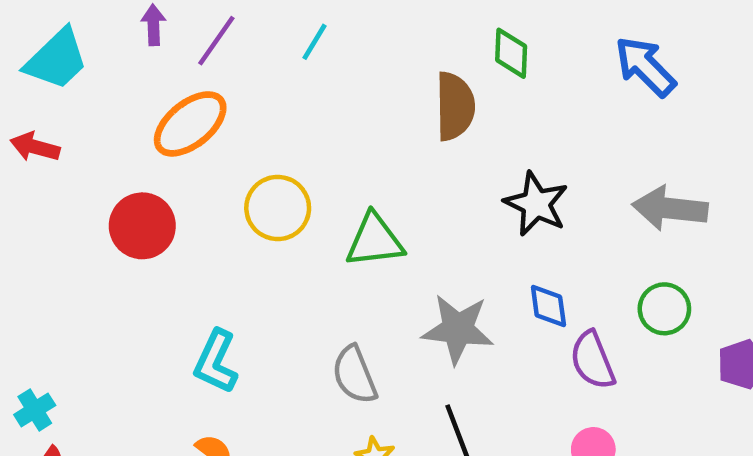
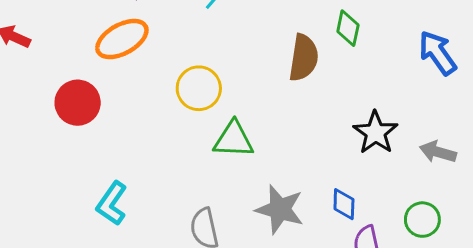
black star: (536, 204) -> (375, 133), moved
yellow circle: (278, 208) -> (199, 88), moved
gray arrow: (670, 208) -> (438, 152), size x0.7

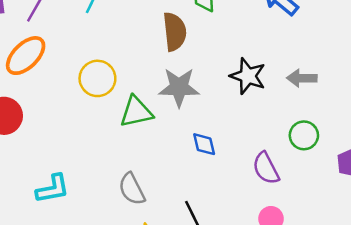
cyan L-shape: (112, 203) -> (53, 189), turned -120
blue diamond: (344, 204) -> (204, 144), moved
gray star: (280, 209) -> (179, 87), moved

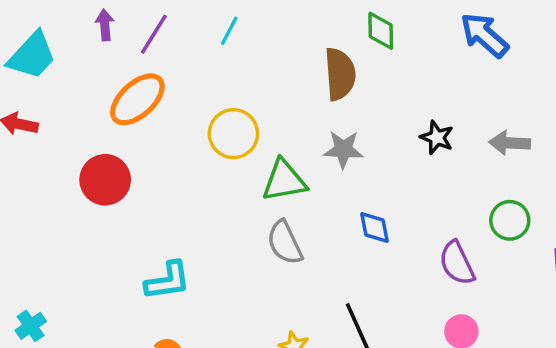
black star: (248, 76) -> (437, 137), size x0.7
gray star: (179, 87) -> (343, 149), size x0.7
gray semicircle: (132, 189) -> (285, 243), moved

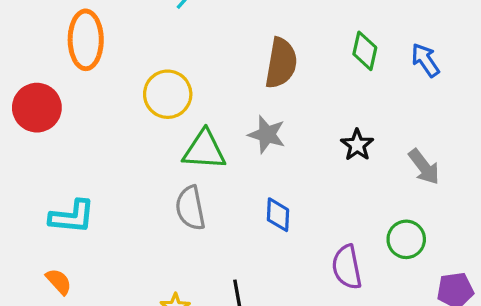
green diamond: (381, 31) -> (365, 51), moved
blue arrow: (484, 35) -> (425, 60), size x0.7
orange ellipse: (137, 99) -> (86, 40), turned -62
gray arrow: (510, 143) -> (424, 167), turned -144

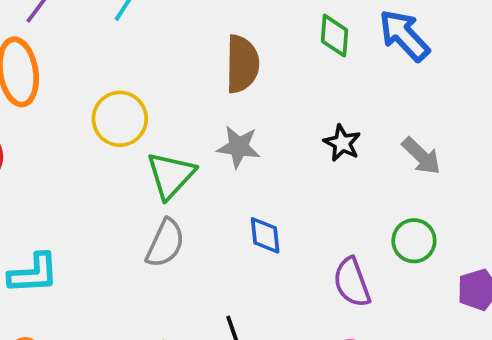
blue arrow: (425, 60) -> (404, 35), size x1.4
green triangle: (204, 150) -> (171, 175), turned -42
gray semicircle: (190, 208) -> (165, 243), turned -135

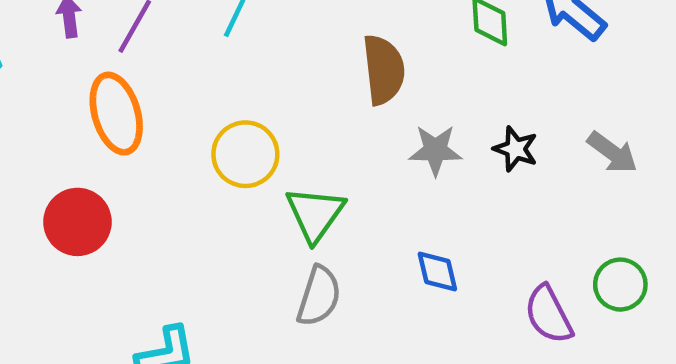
gray star: (239, 147) -> (435, 150), moved
green circle: (414, 241) -> (620, 285), moved

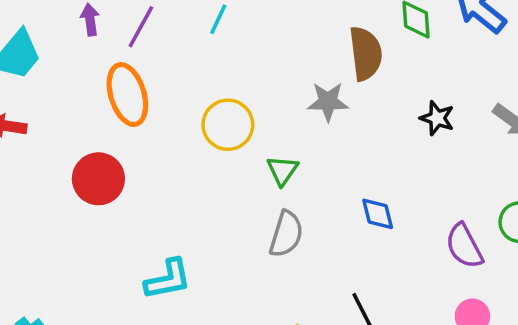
brown semicircle: (384, 70) -> (366, 53), moved
gray star: (435, 150) -> (328, 102), moved
green triangle: (315, 214) -> (282, 170), size x0.7

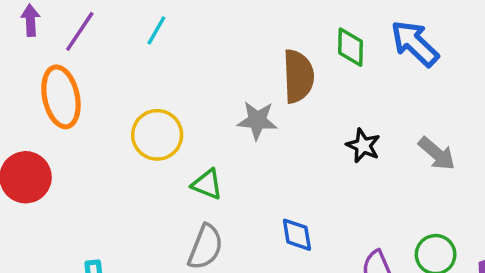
green triangle: (282, 170) -> (207, 184), turned -48

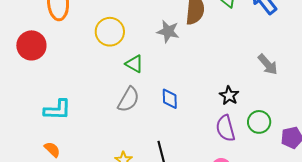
black star: (363, 146) -> (229, 95), moved
blue diamond: (297, 235) -> (170, 99), moved

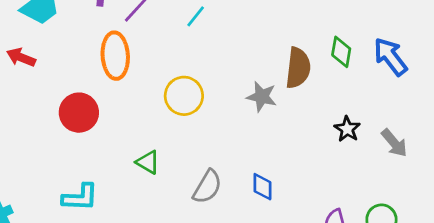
green triangle: (134, 64) -> (148, 162), moved
black star: (229, 95) -> (347, 129), moved
cyan L-shape: (57, 110) -> (80, 197), moved

